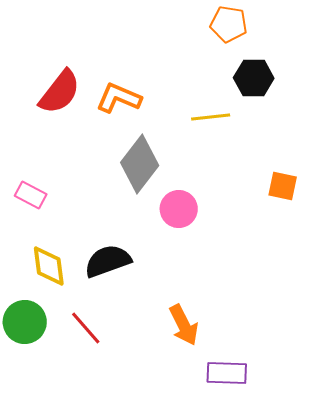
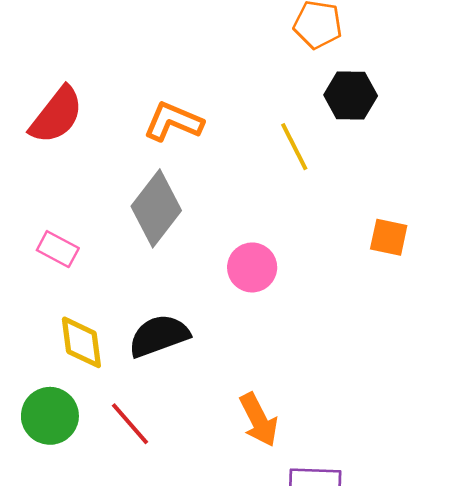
red semicircle: (60, 92) -> (56, 115), moved
yellow line: (211, 117) -> (294, 147), turned 69
gray diamond: (140, 164) -> (156, 208), moved

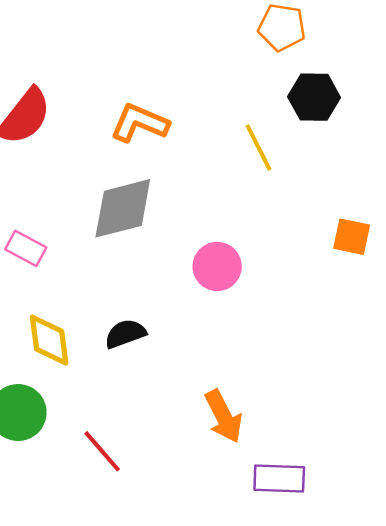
gray diamond: (156, 208) -> (123, 208), turned 38
black semicircle: (159, 336) -> (125, 334), size x0.7
red line: (130, 424) -> (102, 451), moved

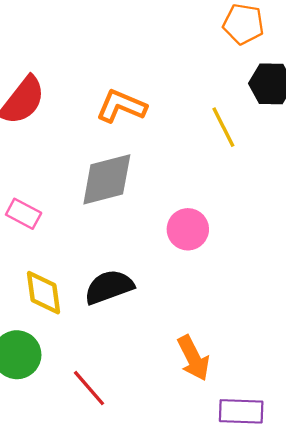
black semicircle: (125, 334) -> (109, 287), size x1.4

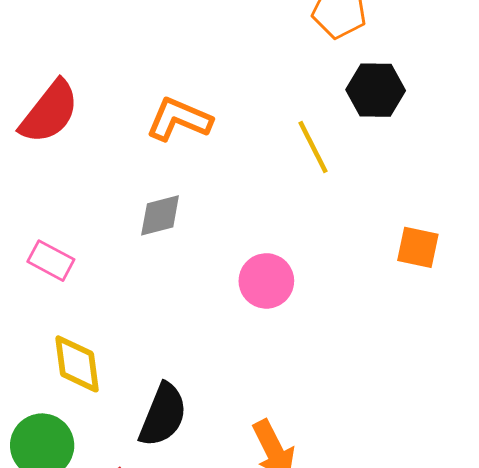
gray diamond: (107, 179) -> (160, 215), size x0.6
black semicircle: (109, 287) -> (163, 415), moved, turned 132

